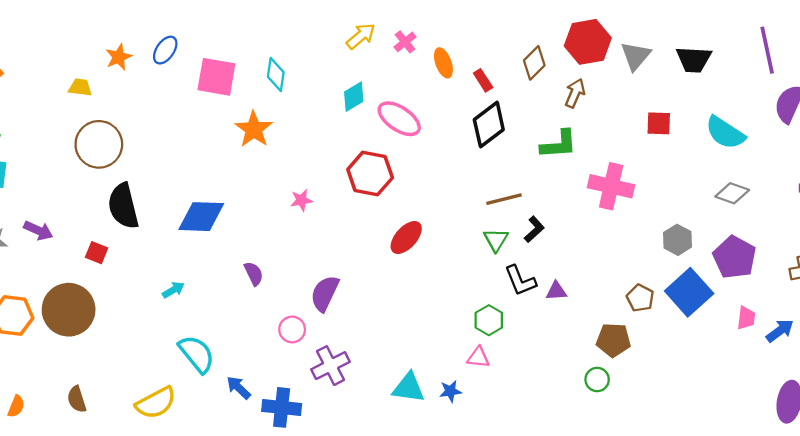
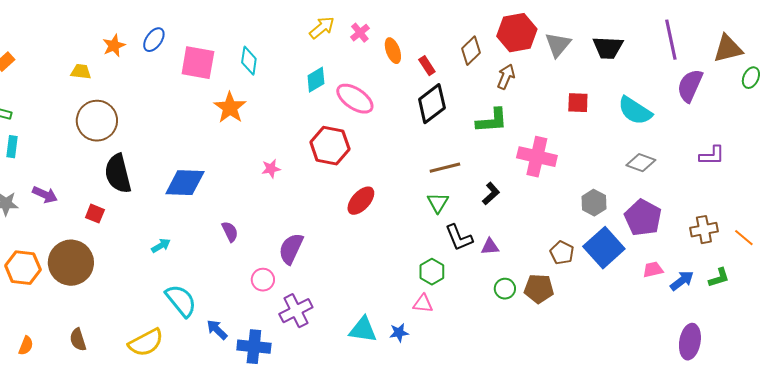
black L-shape: (534, 229) -> (491, 194), moved
pink trapezoid: (746, 318) -> (653, 270), turned -110
green circle: (597, 380) -> (505, 289), moved

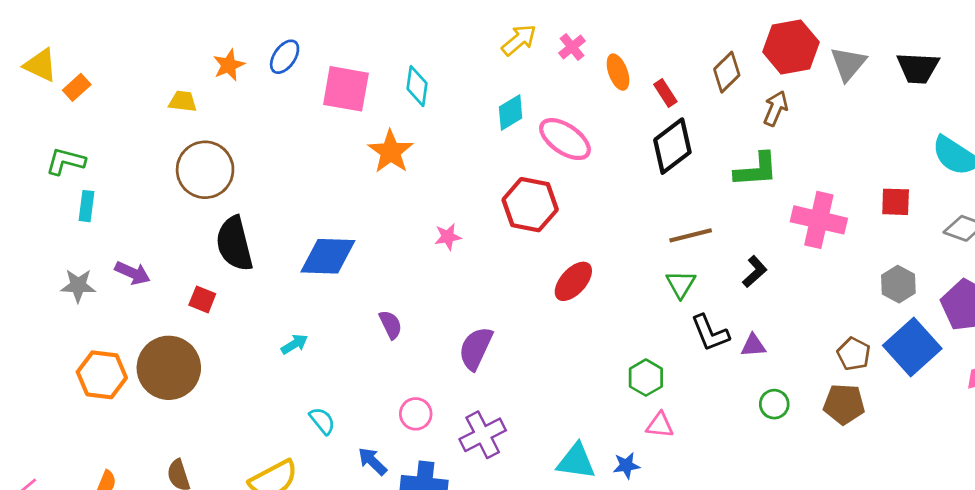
red square: (578, 103) -> (896, 202), moved
green hexagon: (432, 272) -> (646, 378), moved
pink circle: (263, 280) -> (416, 414), moved
brown pentagon: (539, 289) -> (844, 404), moved
cyan semicircle: (181, 301) -> (322, 421), size x0.6

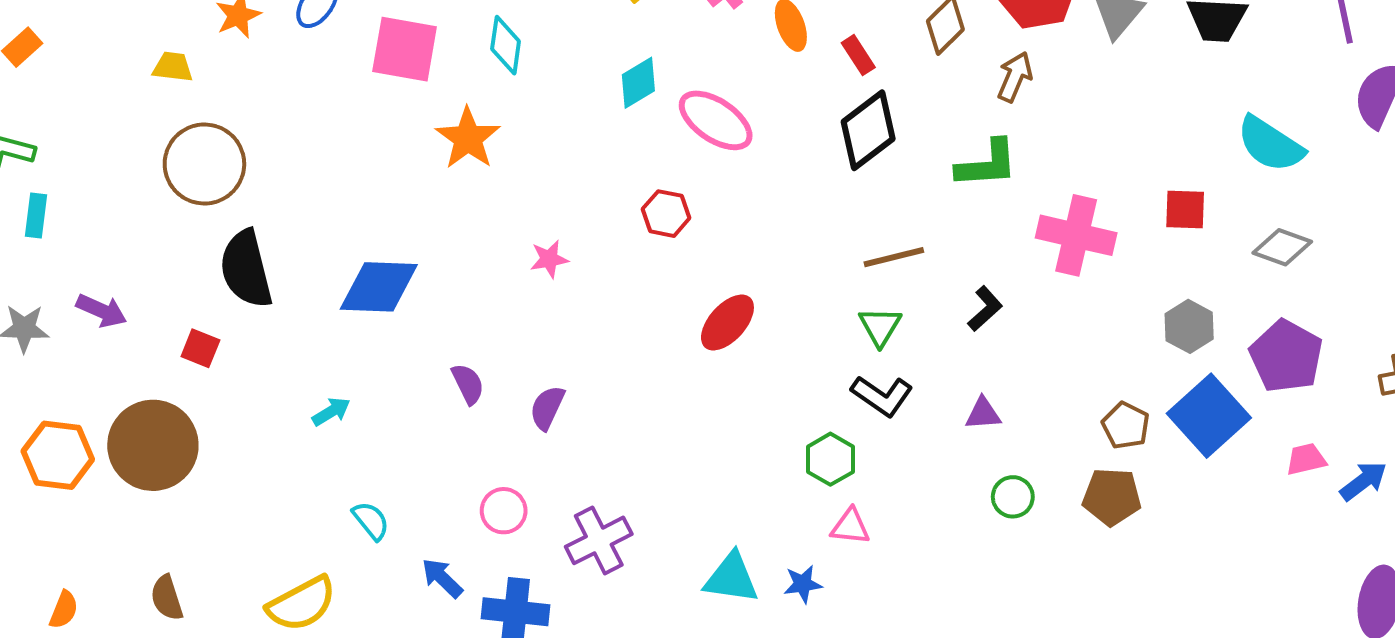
red hexagon: (530, 205) -> (666, 214), size x0.6
black L-shape: (710, 333) -> (882, 396), moved, turned -33
purple semicircle: (476, 348) -> (547, 408), moved, size x0.7

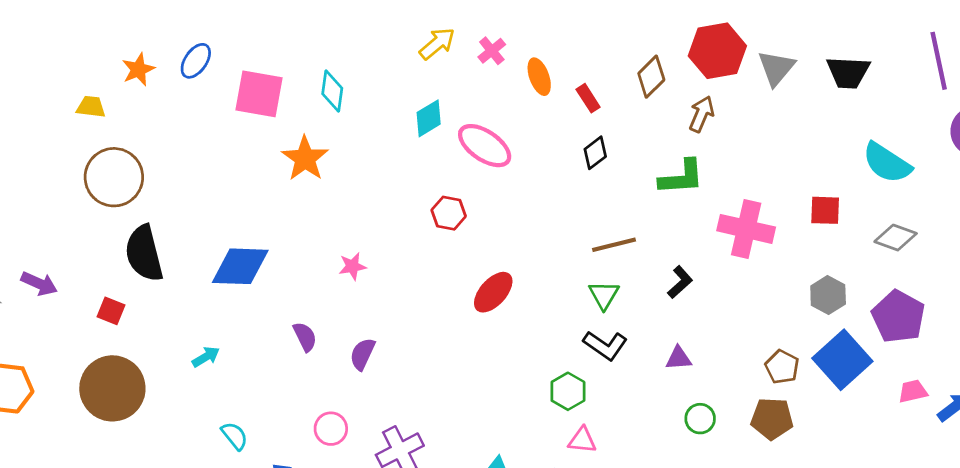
black diamond: (868, 130) -> (595, 153), size x0.6
pink star: (549, 259) -> (352, 266), moved
brown circle: (153, 445) -> (112, 388), moved

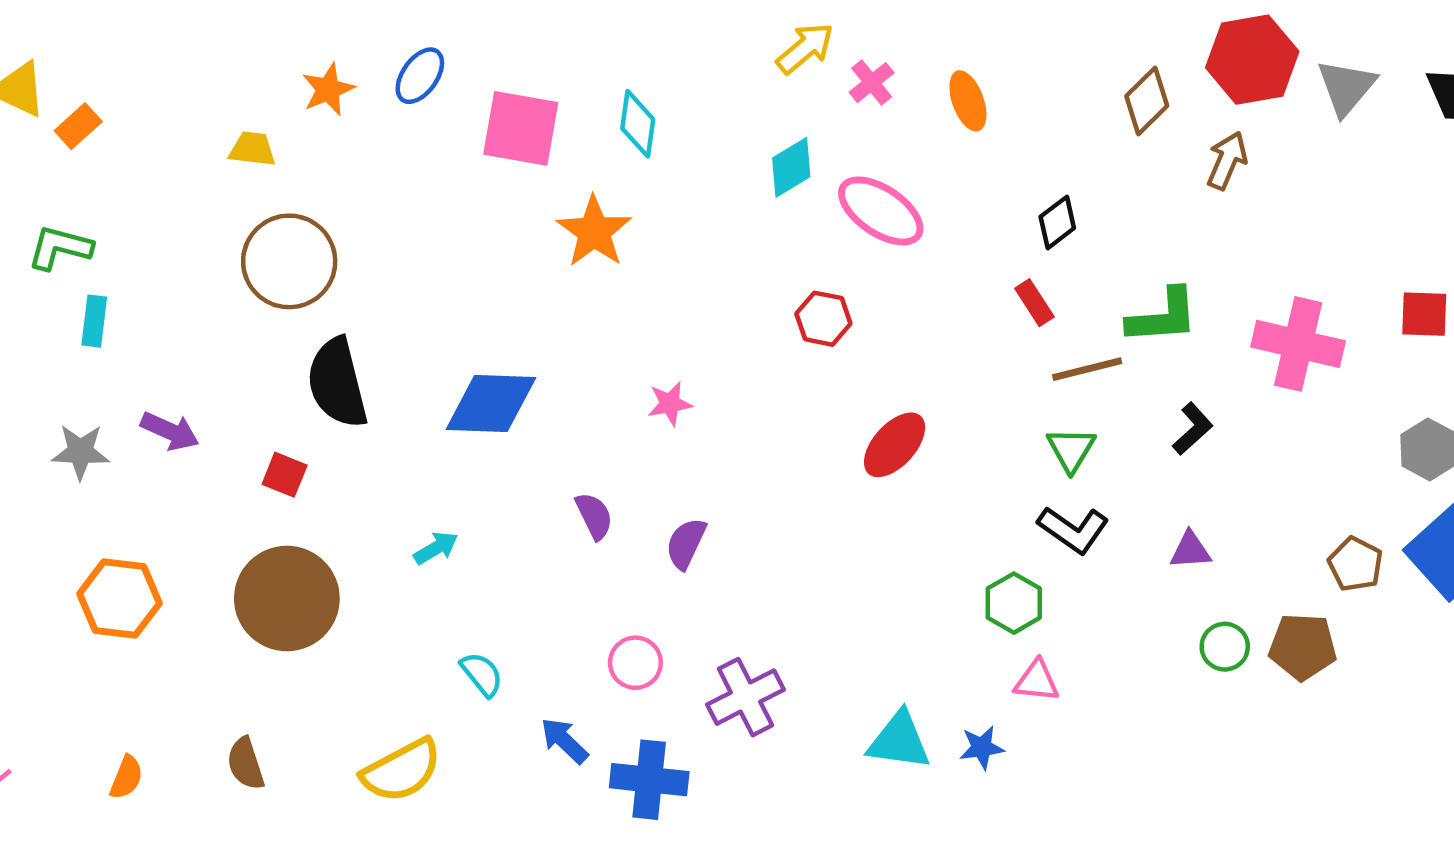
pink cross: (492, 51) -> (872, 83), moved
red rectangle: (588, 98) -> (1034, 303), moved
green L-shape: (681, 177) -> (1163, 316), moved
brown pentagon: (772, 419) -> (1303, 647), moved

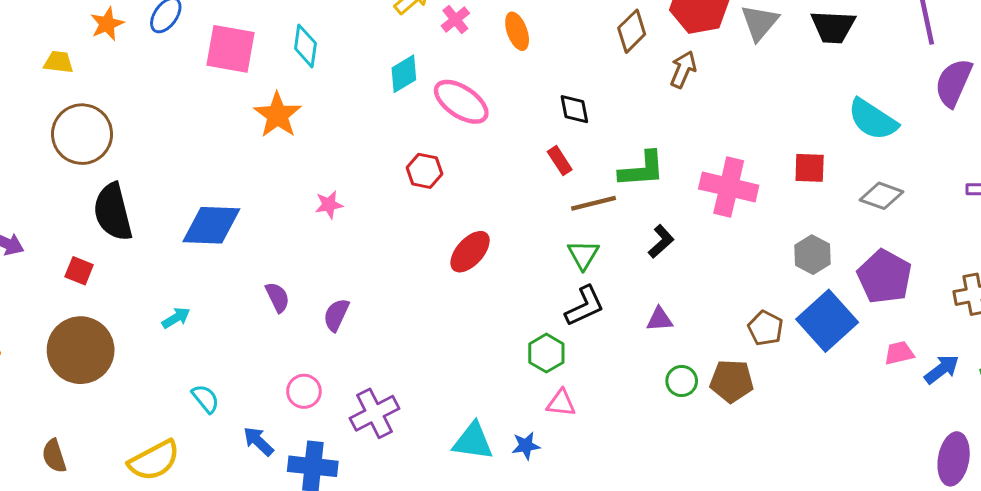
black diamond: (1057, 222) -> (574, 109), turned -64
pink star: (670, 404) -> (329, 205), moved
black L-shape: (1073, 530) -> (585, 306), turned -60

